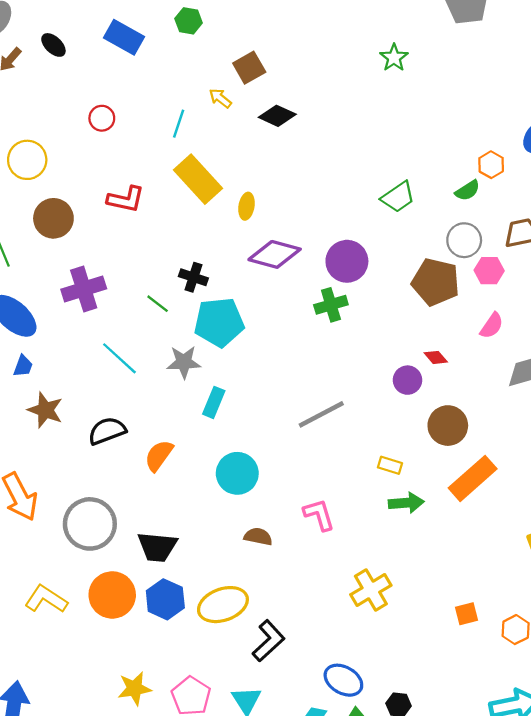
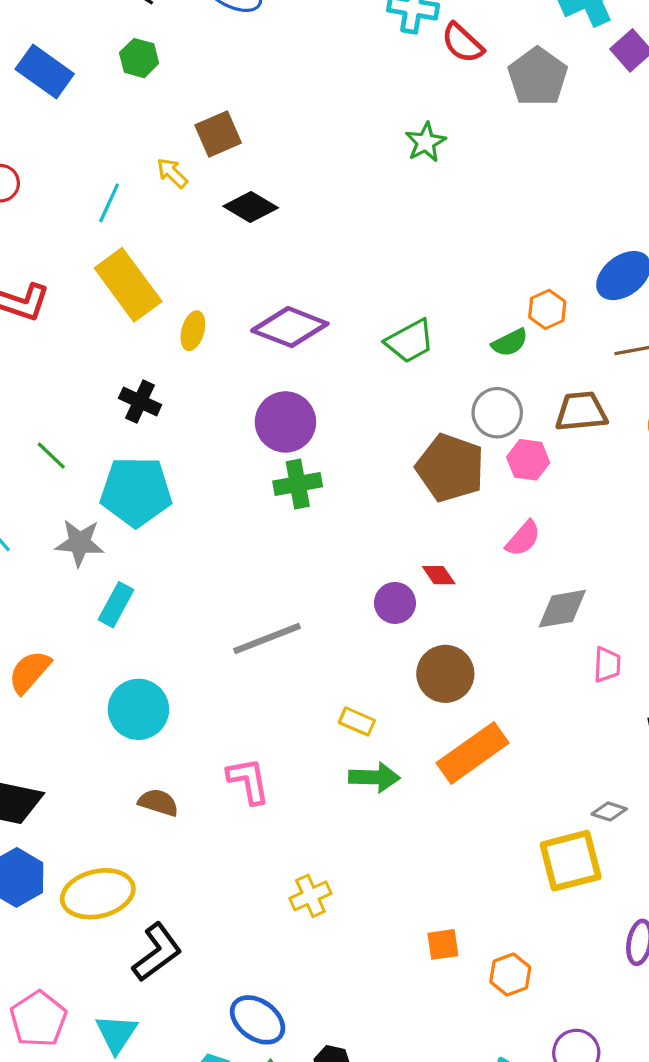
purple diamond: (275, 254) -> (290, 327), moved
purple circle: (347, 261) -> (285, 422), moved
black cross: (193, 277) -> (140, 402), moved
yellow cross: (371, 590) -> (310, 896), size x0.7

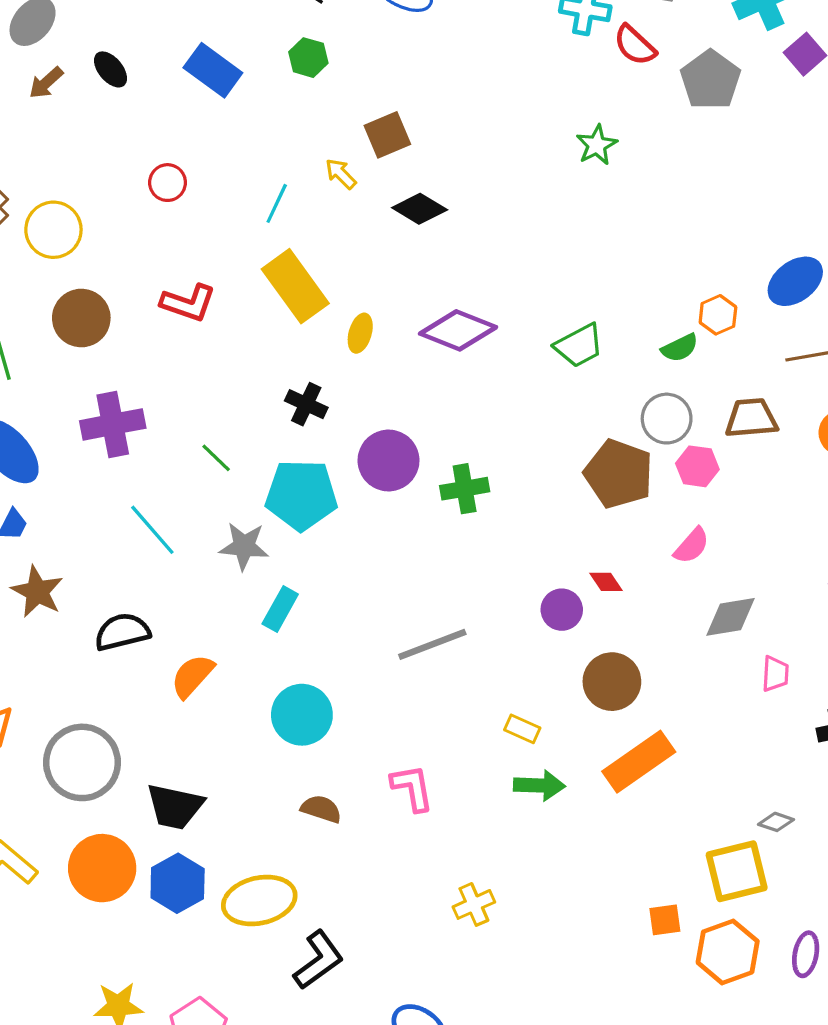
purple circle: (285, 422) -> (388, 460), moved
orange square: (443, 944) -> (665, 920), moved
orange hexagon: (510, 975) -> (728, 952), moved, size x1.5

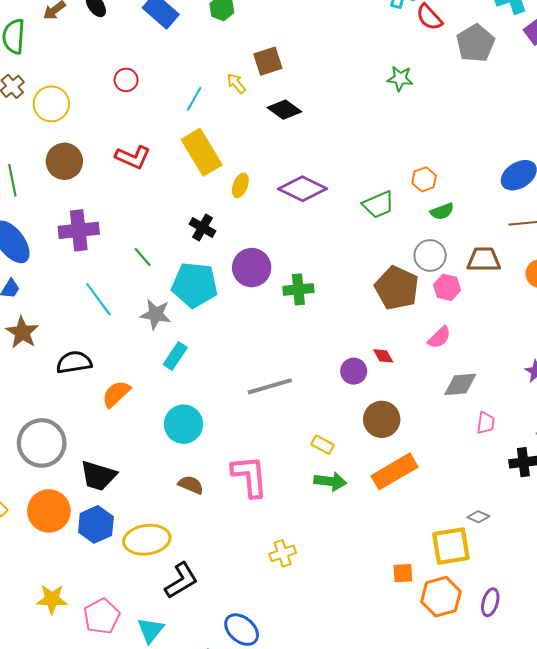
green star: (597, 145) -> (400, 78), turned 30
orange hexagon: (718, 315) -> (424, 179), moved
pink L-shape: (412, 788) -> (250, 476), size x1.4

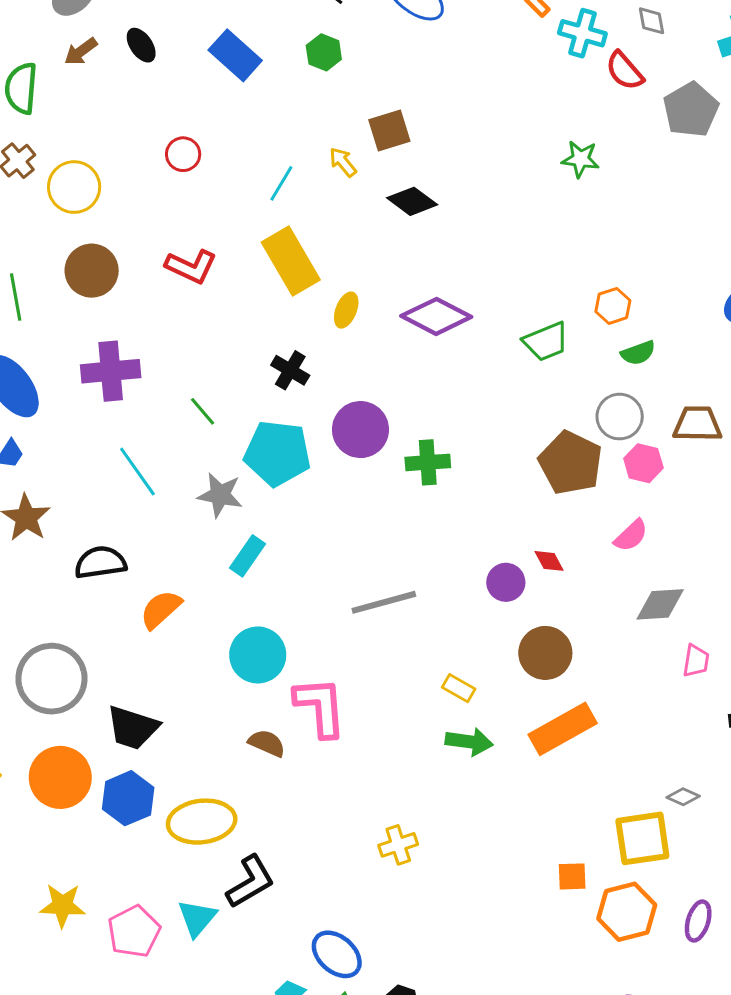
pink L-shape: (250, 476) -> (320, 707), moved
cyan triangle: (151, 630) -> (197, 918), moved

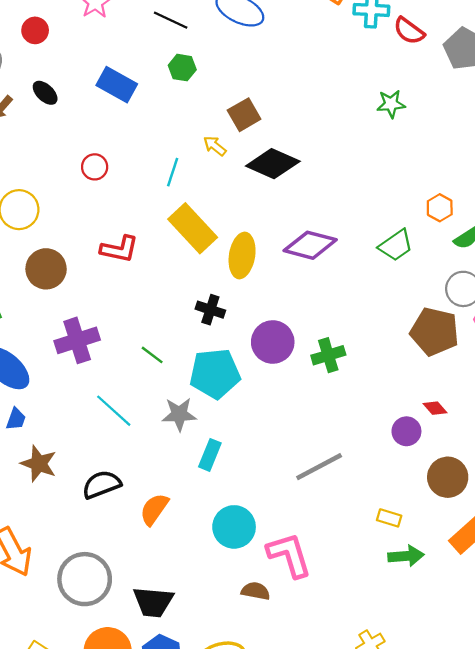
black diamond: (412, 201) -> (273, 164), size x1.4
yellow ellipse: (346, 310) -> (242, 255), size x1.6

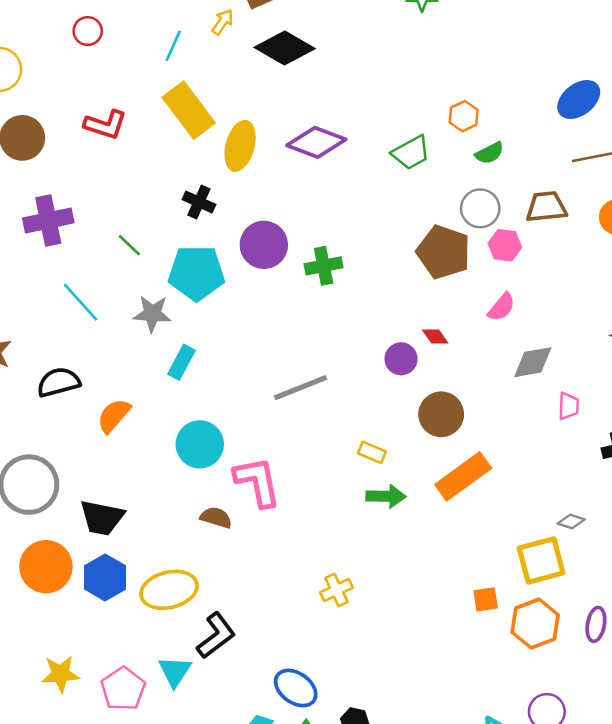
yellow arrow: (215, 146) -> (223, 22), turned 80

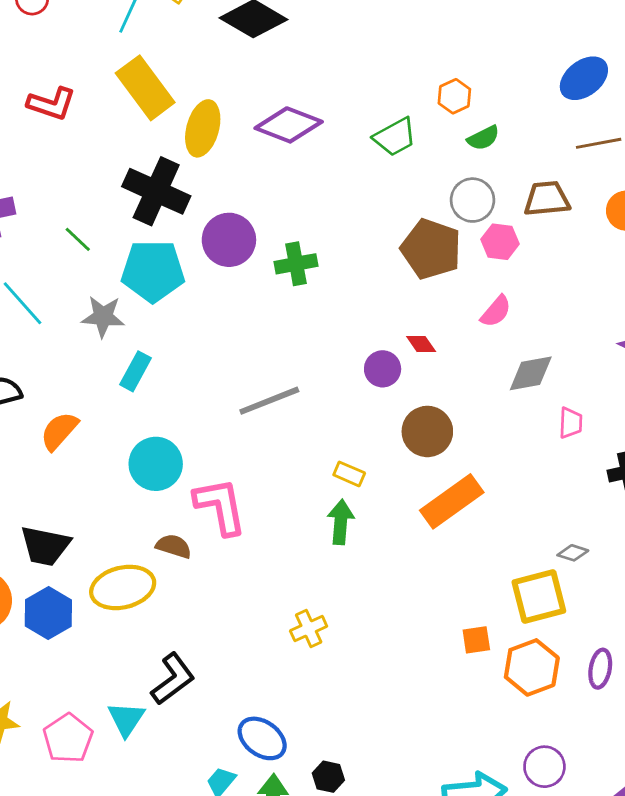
black cross: (199, 202) -> (156, 191), size x1.8
green arrow: (386, 496) -> (341, 522), moved, turned -87
yellow ellipse: (169, 590) -> (123, 587), moved

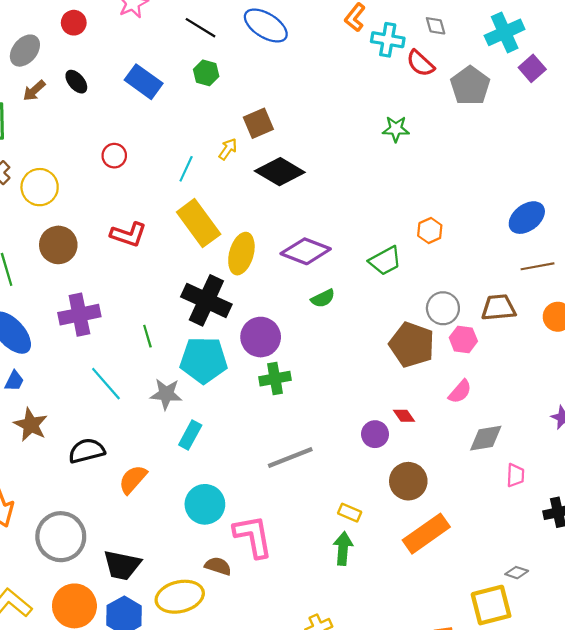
green semicircle: (483, 138) -> (323, 298), moved
green line: (78, 239) -> (147, 336), turned 30
green cross: (296, 264) -> (275, 379), moved

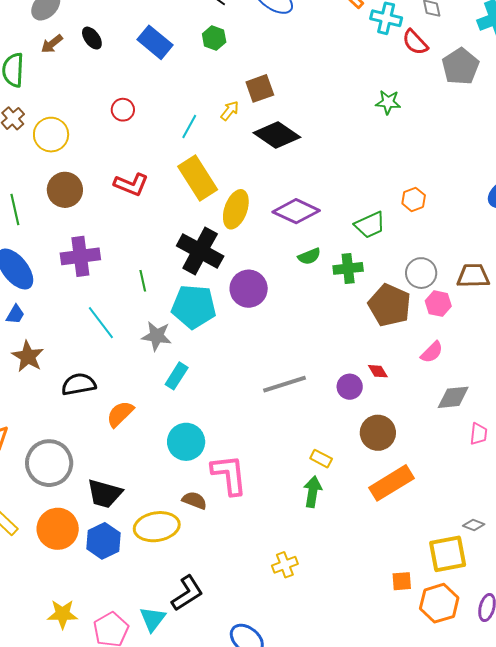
green cross: (275, 379) -> (348, 268), moved
gray line: (290, 458) -> (284, 384), moved

